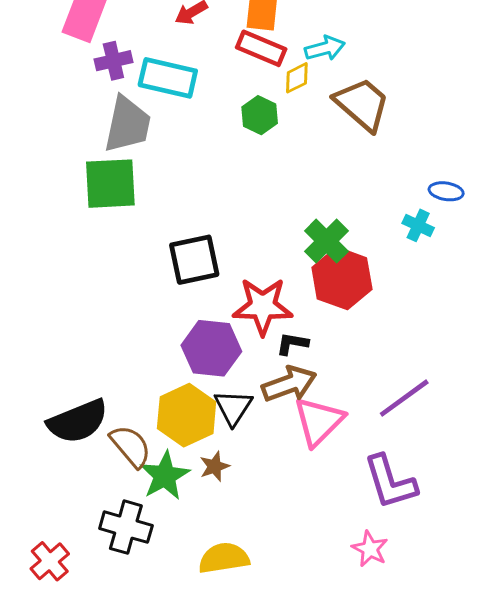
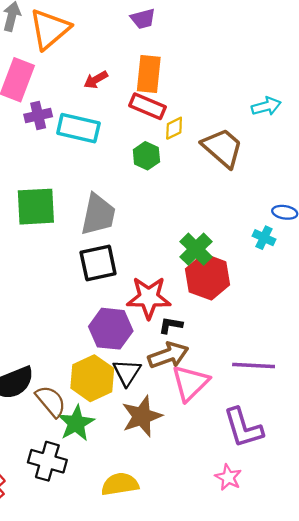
cyan arrow: (325, 48) -> (266, 106), moved
gray trapezoid: (127, 124) -> (98, 215), moved
purple line: (404, 398) -> (254, 366), turned 39
brown star: (215, 466) -> (142, 416), moved, size x1.8

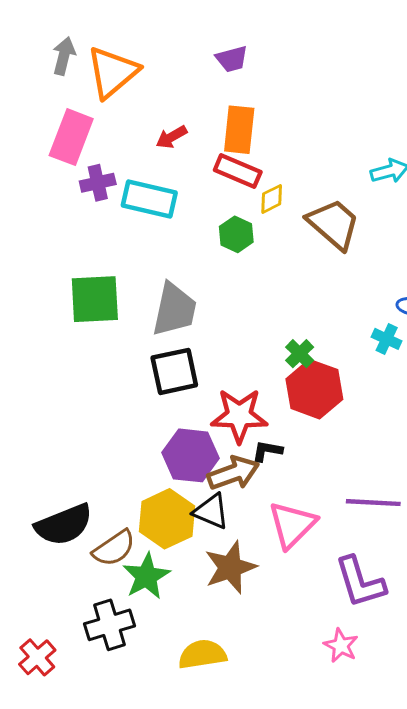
green cross: (196, 249) -> (300, 354), size x0.7
brown arrow: (168, 355) -> (233, 473), moved
black triangle: (127, 372) -> (211, 511), turned -40
brown semicircle: (51, 401) -> (114, 548), turned 96
black cross: (47, 461) -> (110, 625), turned -33

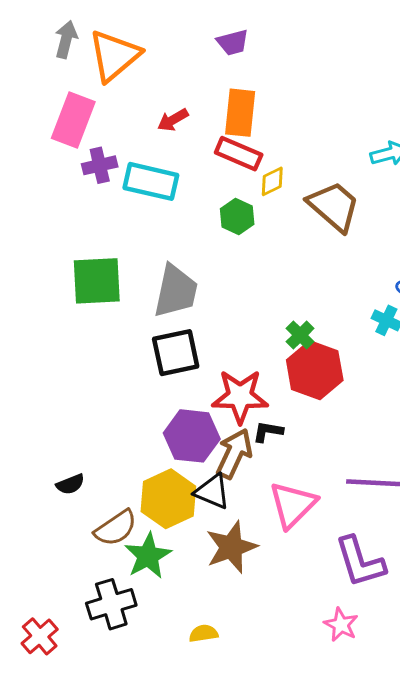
brown arrow: (233, 473) -> (234, 454), turned -45
black semicircle: (64, 525) -> (70, 484), moved, size x0.5
yellow semicircle: (202, 654) -> (203, 633), size x0.6

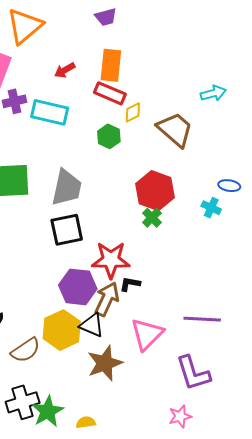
red hexagon: (315, 370) -> (155, 191), moved
green star: (148, 556) -> (48, 411), moved
pink star: (341, 625) -> (180, 416), turned 30

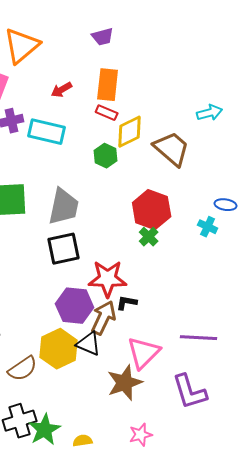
red rectangle: (110, 93) -> (107, 113), size x0.7
yellow diamond: (133, 112) -> (130, 132), size x1.6
brown star: (105, 363) -> (125, 383), moved
pink star: (180, 416) -> (141, 435), moved

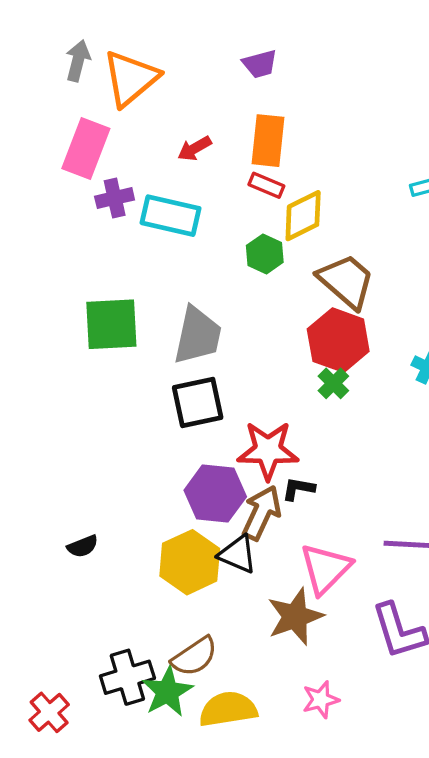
brown trapezoid: (172, 149) -> (346, 281), moved
brown semicircle: (23, 369) -> (194, 656), moved
yellow semicircle: (83, 441) -> (228, 709), size x1.8

